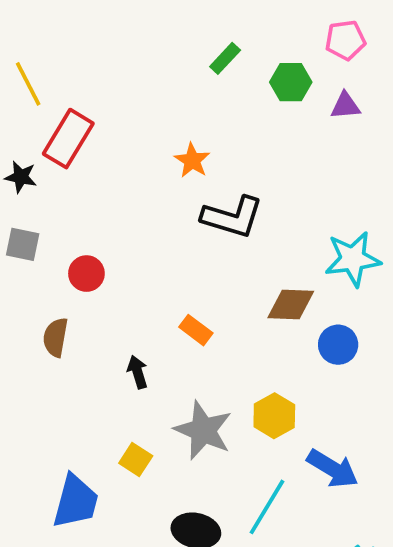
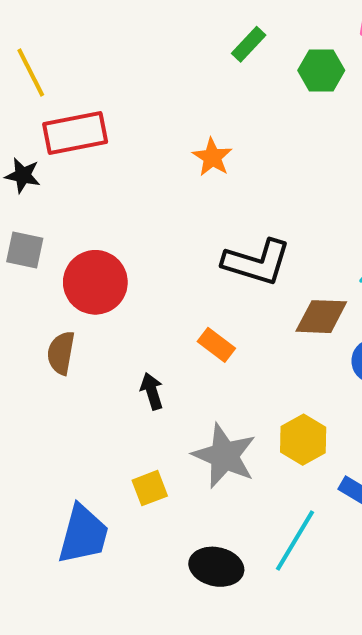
red rectangle: (68, 139) -> (75, 133), turned 48
black L-shape: (232, 217) -> (257, 262), moved
red circle: (86, 274) -> (95, 282), size x1.6
yellow square: (136, 460) -> (150, 488), turned 36

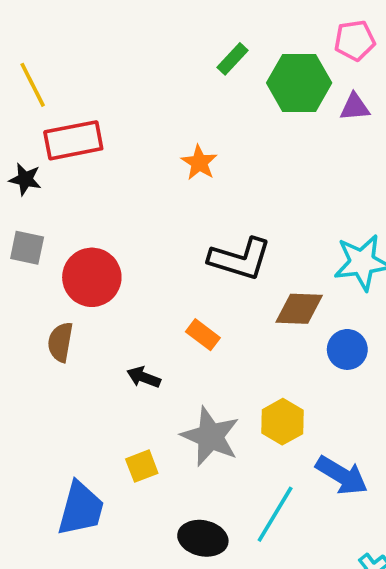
green hexagon: (321, 70) -> (299, 83), size x1.5
black arrow: (152, 391) -> (144, 377), turned -52

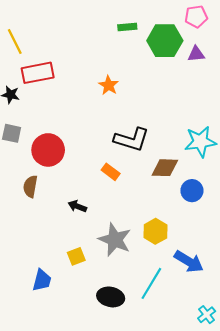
green rectangle: (233, 59) -> (127, 27), turned 42
orange rectangle: (203, 335) -> (111, 172), moved
blue trapezoid: (81, 509) -> (42, 280), size x0.7

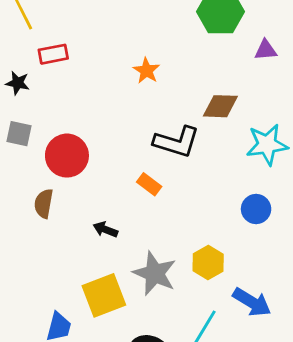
purple triangle: (196, 54) -> (266, 50), moved
red rectangle: (38, 73) -> (53, 54), size x0.7
brown diamond: (165, 168) -> (220, 106), moved
yellow square: (76, 256) -> (104, 295), size x1.8

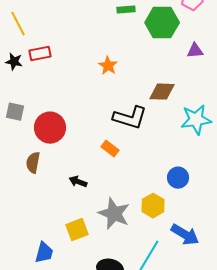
black star: (18, 83) -> (14, 62), moved
blue circle: (256, 209) -> (178, 178), moved
yellow square: (104, 295) -> (77, 230), size x0.7

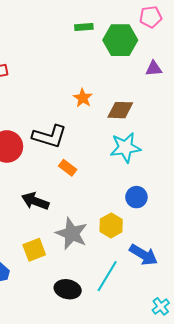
orange star: (108, 66) -> (83, 98), moved
black L-shape: (130, 118) -> (49, 136), moved
cyan star: (196, 120) -> (125, 147), moved
black arrow: (78, 182) -> (35, 201), size x1.5

